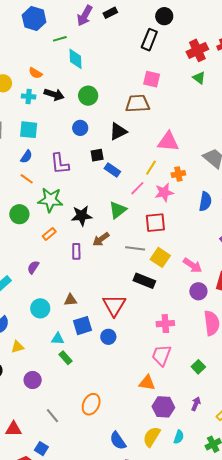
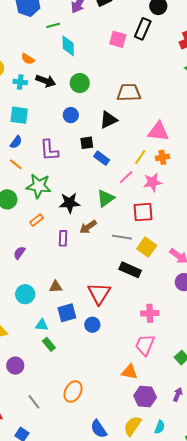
pink square: (152, 79) -> (118, 39), moved
orange cross: (178, 174) -> (162, 157), moved

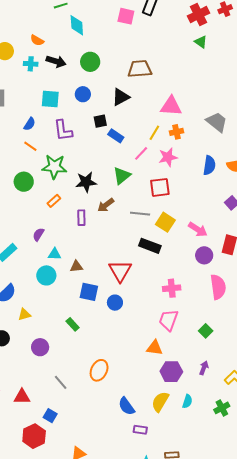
cyan square: (19, 115) -> (50, 99), moved
blue square: (67, 313) -> (89, 292), turned 30
cyan triangle: (42, 325) -> (55, 254), moved

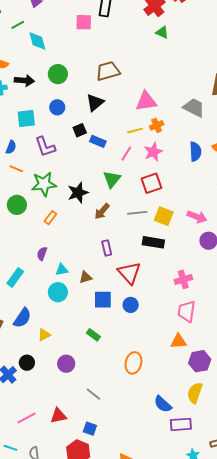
yellow line: (154, 133) -> (135, 131), turned 56
purple rectangle: (81, 218) -> (107, 248), moved
orange ellipse: (99, 370) -> (133, 363), moved
purple rectangle: (140, 430) -> (181, 424), size x1.5

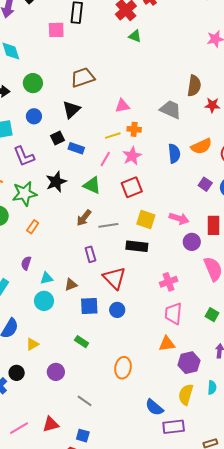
pink triangle: (146, 101) -> (122, 106), size x0.7
orange cross: (157, 125) -> (134, 129), turned 32
green triangle: (112, 179) -> (92, 185), turned -42
black star: (78, 193) -> (56, 182), moved
gray line: (137, 213) -> (108, 225), moved

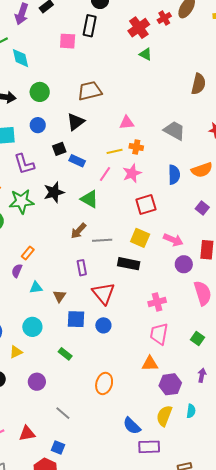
brown semicircle: (194, 86) -> (198, 84), moved
red square: (132, 187) -> (146, 205), moved
orange rectangle: (33, 227) -> (28, 253), moved
brown triangle: (71, 285) -> (60, 296), turned -40
cyan circle: (44, 301) -> (32, 327), moved

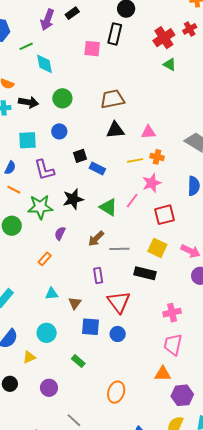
black triangle: (76, 122) -> (115, 130), moved, turned 30
pink line: (105, 174) -> (132, 201), moved
purple semicircle: (17, 271) -> (60, 233), moved

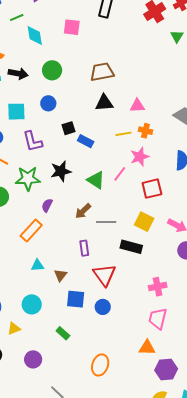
pink square: (92, 49) -> (72, 27), moved
green triangle: (170, 65) -> (177, 36), moved, turned 32
orange rectangle: (45, 259) -> (31, 230), size x1.6

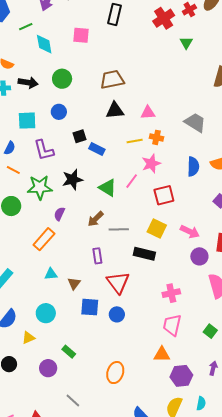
green rectangle: (63, 333) -> (69, 352), moved

